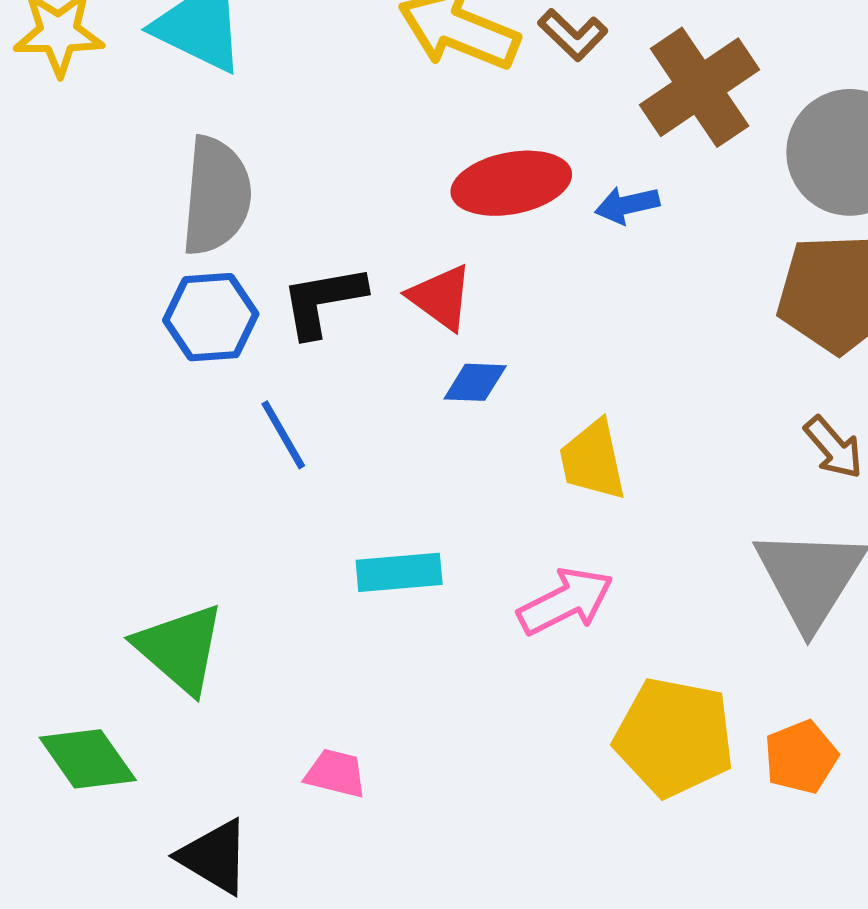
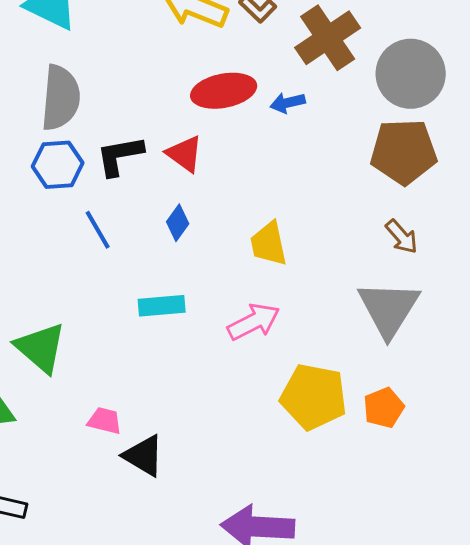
blue diamond: (475, 382) -> (178, 223), moved, turned -57
pink trapezoid: (336, 773) -> (105, 421), moved
black triangle: (214, 857) -> (144, 456), moved

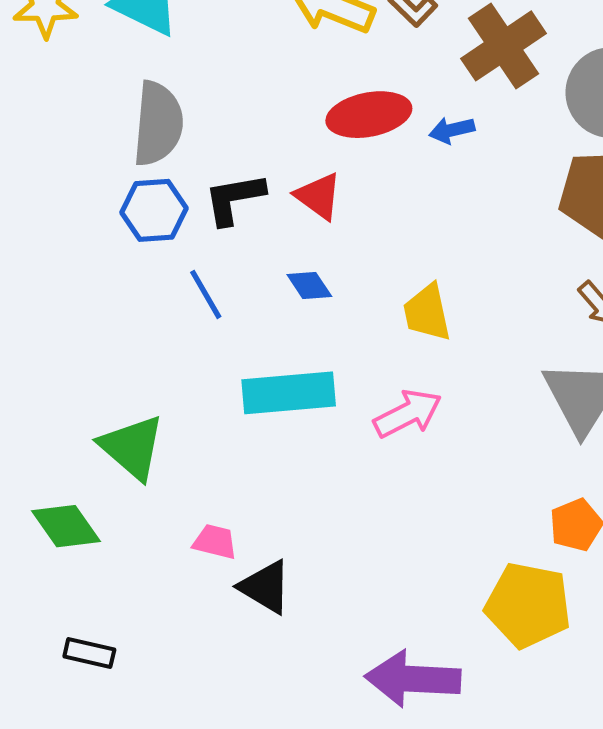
blue diamond: (178, 223) -> (309, 285), turned -69
cyan rectangle: (162, 306) -> (289, 393), size x1.5
yellow pentagon: (314, 397) -> (528, 605), moved

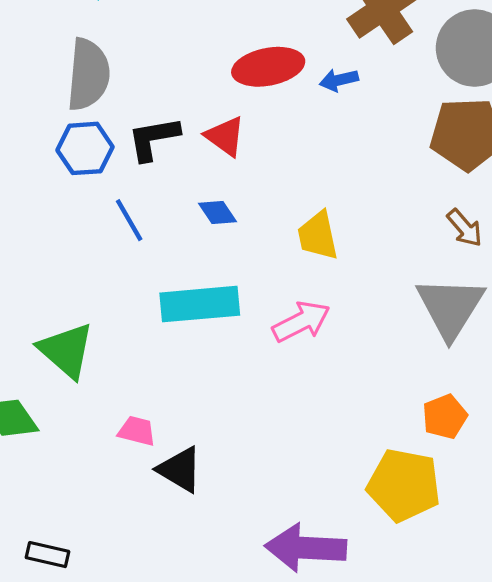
black rectangle: (89, 653) -> (47, 555), moved

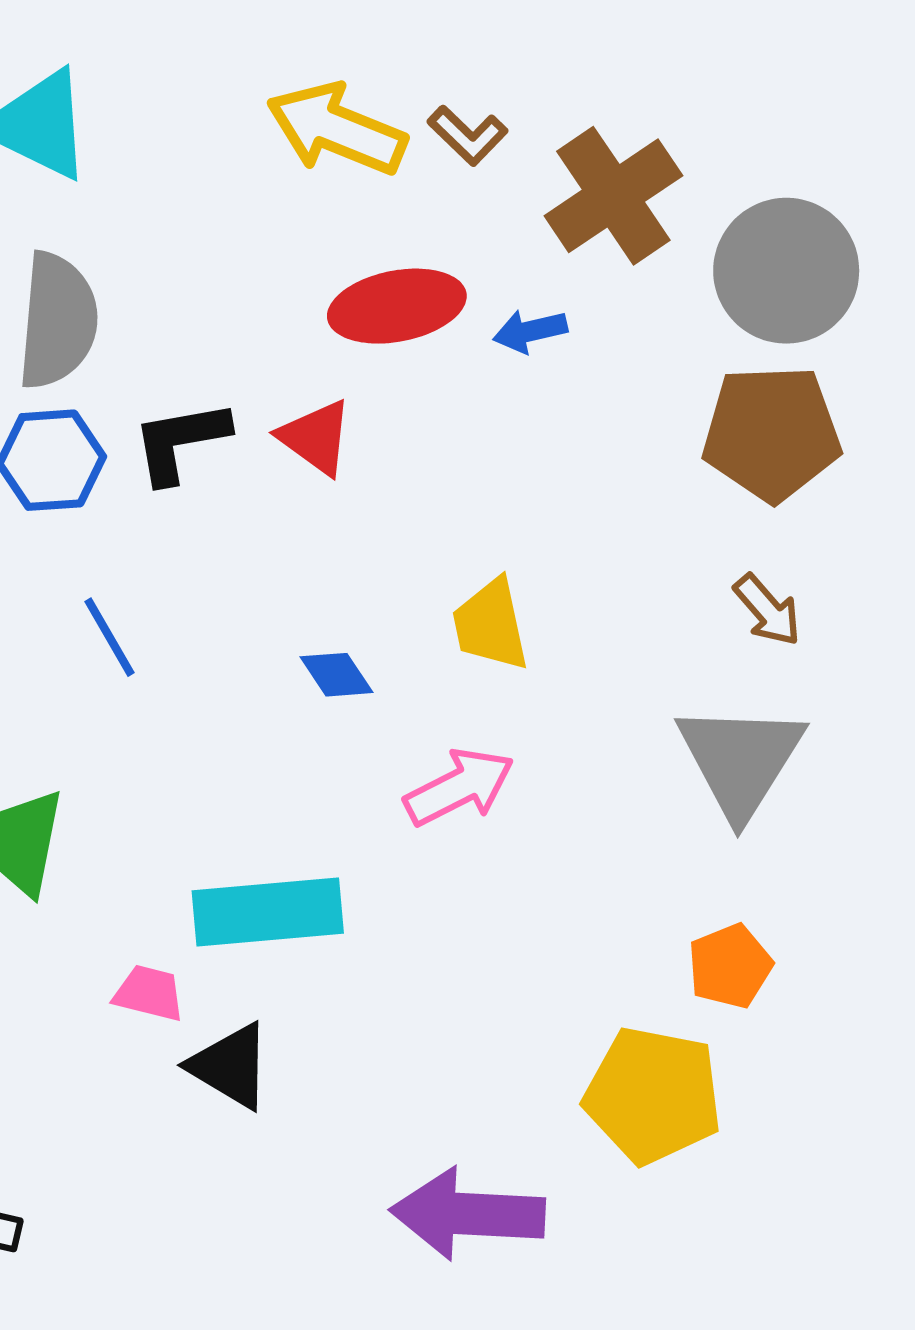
blue diamond: (217, 212) -> (336, 675), moved
blue line: (129, 220) -> (110, 637), moved
cyan rectangle: (200, 304) -> (268, 912), moved

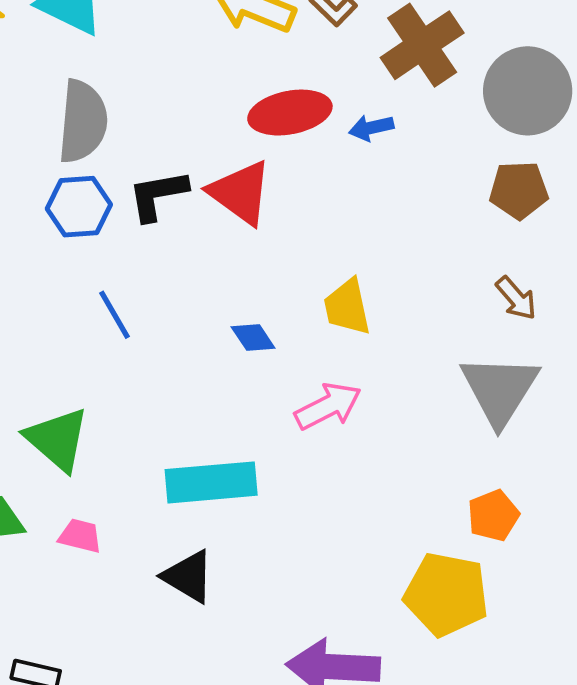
brown pentagon: (772, 433) -> (519, 190), size x0.7
red triangle: (316, 437) -> (240, 193), size x1.4
pink trapezoid: (149, 993) -> (80, 536), moved

